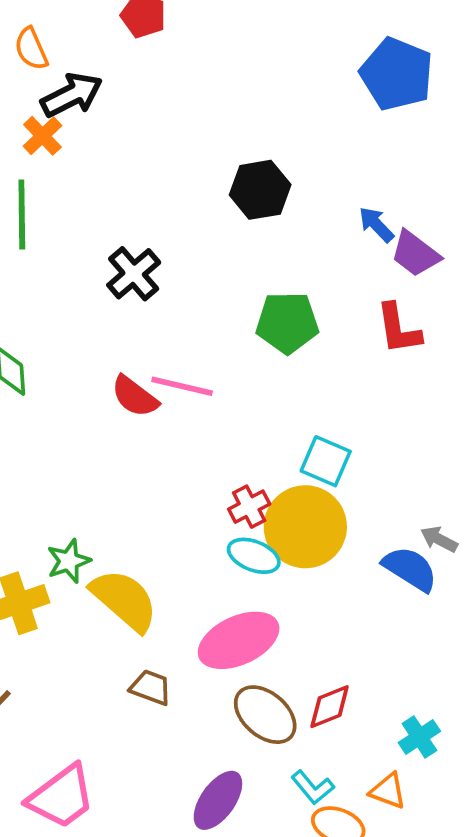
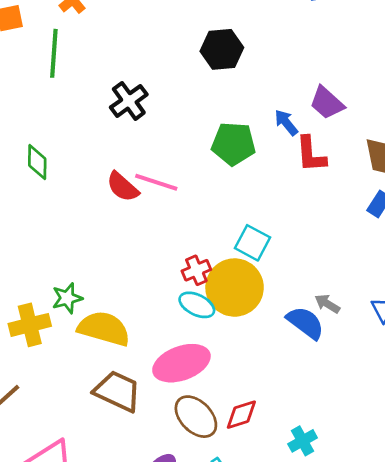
blue arrow: (376, 225) -> (286, 123), moved
yellow semicircle: (124, 600) -> (104, 329), turned -30
brown trapezoid: (151, 687) -> (117, 391), size x1.6

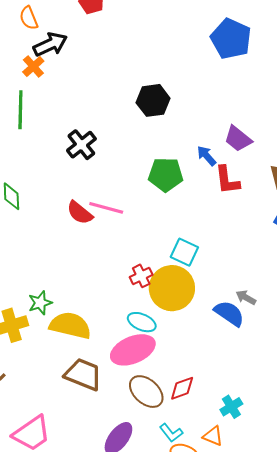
cyan ellipse: (197, 305) -> (142, 322), moved

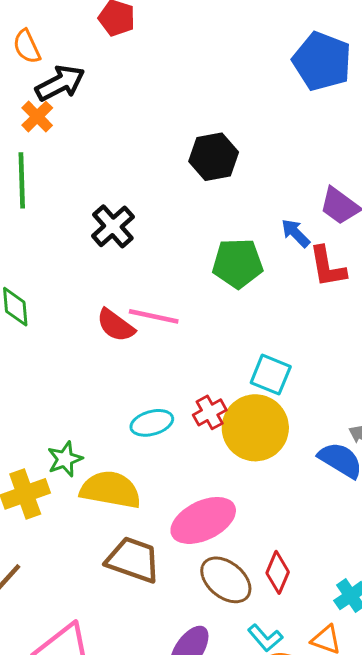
cyan ellipse: (142, 322) -> (152, 423), moved, turned -36
red diamond: (182, 388) -> (278, 572), turned -44

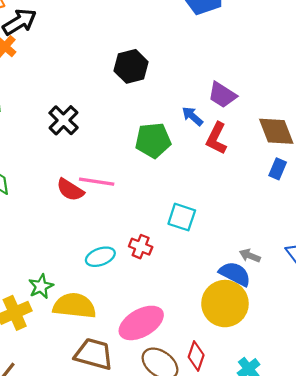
red L-shape: (327, 267) -> (216, 138), turned 40
red cross: (210, 412) -> (141, 247), turned -35
yellow circle: (255, 428) -> (225, 304), moved

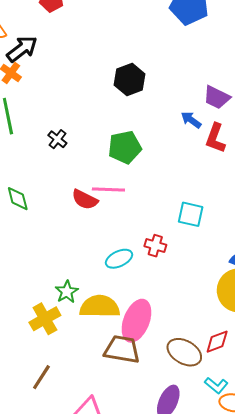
black cross: (64, 120) -> (57, 139), moved, size x0.7
green pentagon: (153, 140) -> (125, 147), moved
pink ellipse: (141, 323) -> (136, 321), moved, turned -33
red diamond: (196, 356) -> (217, 342), turned 56

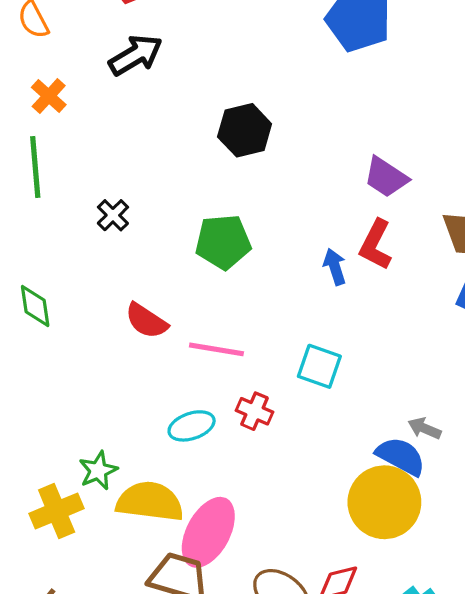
black arrow: (22, 49) -> (136, 55), moved
blue arrow: (191, 120) -> (335, 267), moved, turned 30
pink line: (108, 190) -> (216, 349), moved

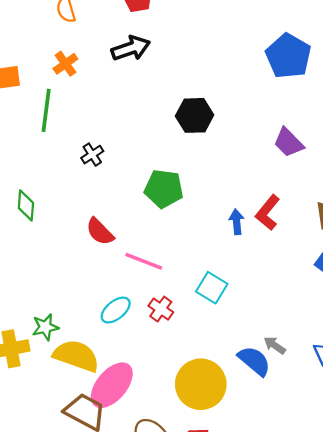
purple trapezoid: (386, 177) -> (288, 143), moved
cyan ellipse: (192, 426) -> (116, 310), turned -32
yellow circle: (384, 502) -> (201, 384), moved

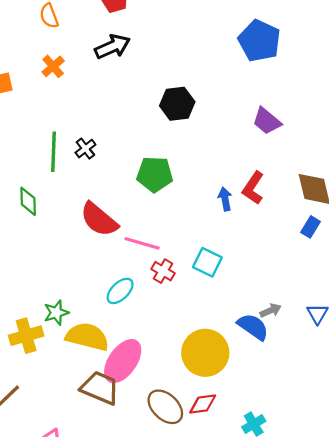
green line: (46, 110) -> (54, 152), moved
red semicircle: (100, 232) -> (99, 219), size x1.4
red cross: (161, 309) -> (163, 271), moved
gray arrow: (275, 345) -> (271, 310), turned 126

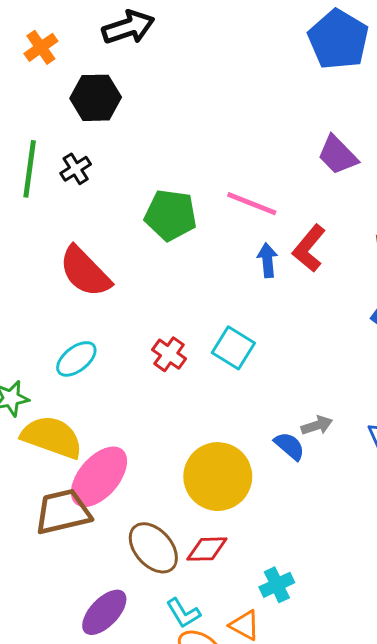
black hexagon: (177, 104) -> (96, 98), moved
pink line: (142, 243) -> (252, 204), moved
cyan ellipse: (120, 291) -> (76, 359), moved
blue semicircle: (253, 327) -> (289, 446), size x0.7
brown trapezoid: (100, 388) -> (63, 512), turned -42

